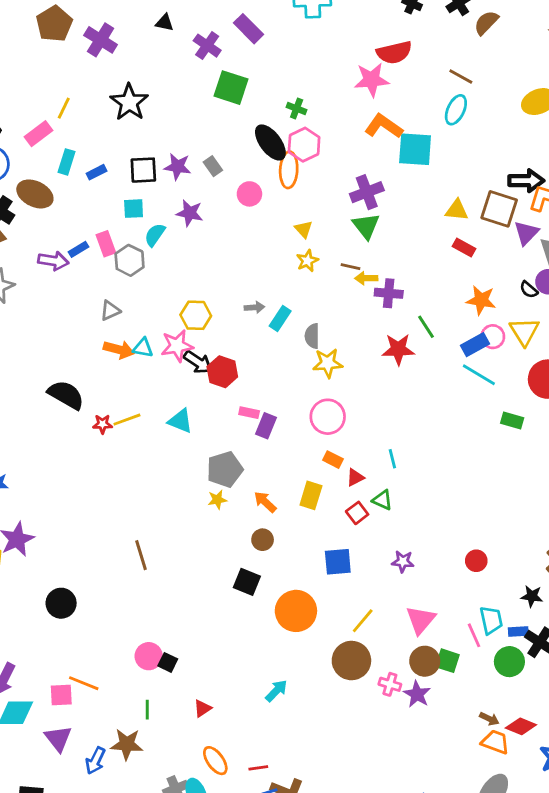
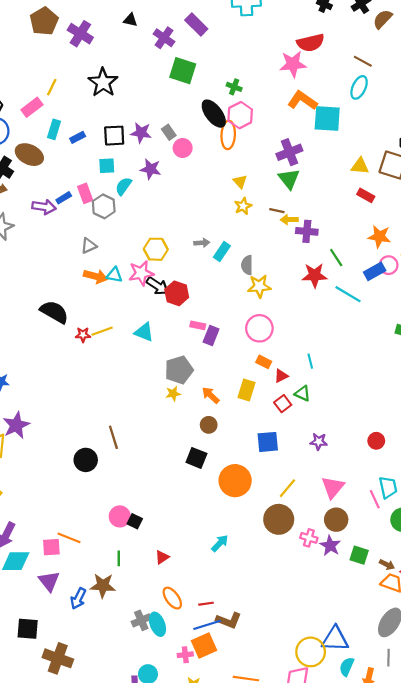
pink circle: (249, 194) -> (183, 148), moved
cyan line: (479, 375) -> (348, 294), moved
black circle: (61, 603) -> (86, 460), moved
green square: (447, 661) -> (359, 555), moved

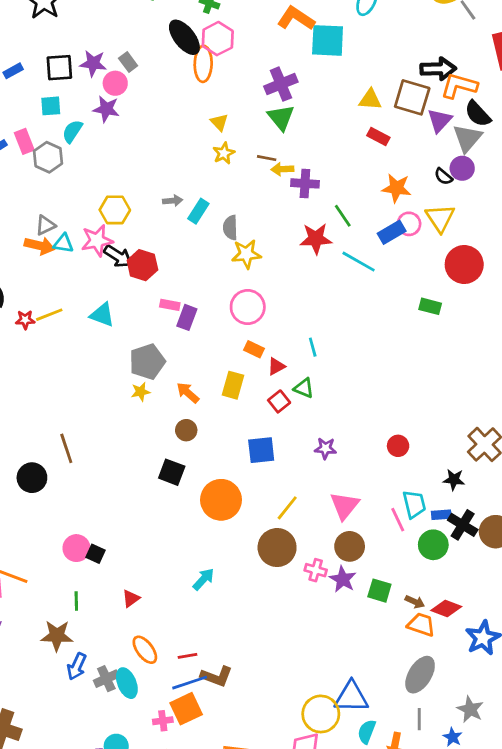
pink circle: (183, 148) -> (115, 83), moved
gray triangle: (89, 246) -> (45, 225), moved
blue arrow: (78, 599) -> (77, 666), moved

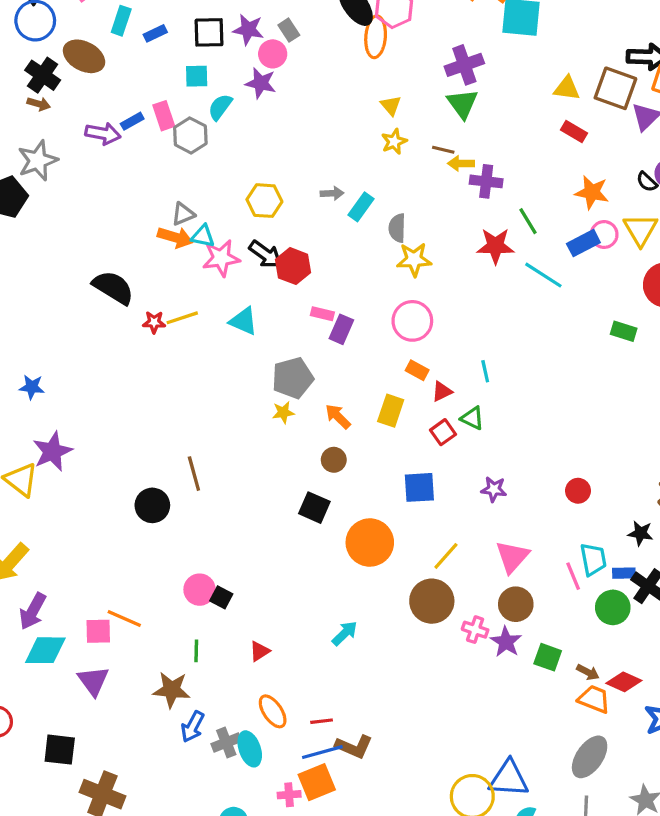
pink star: (97, 241) -> (221, 258), moved

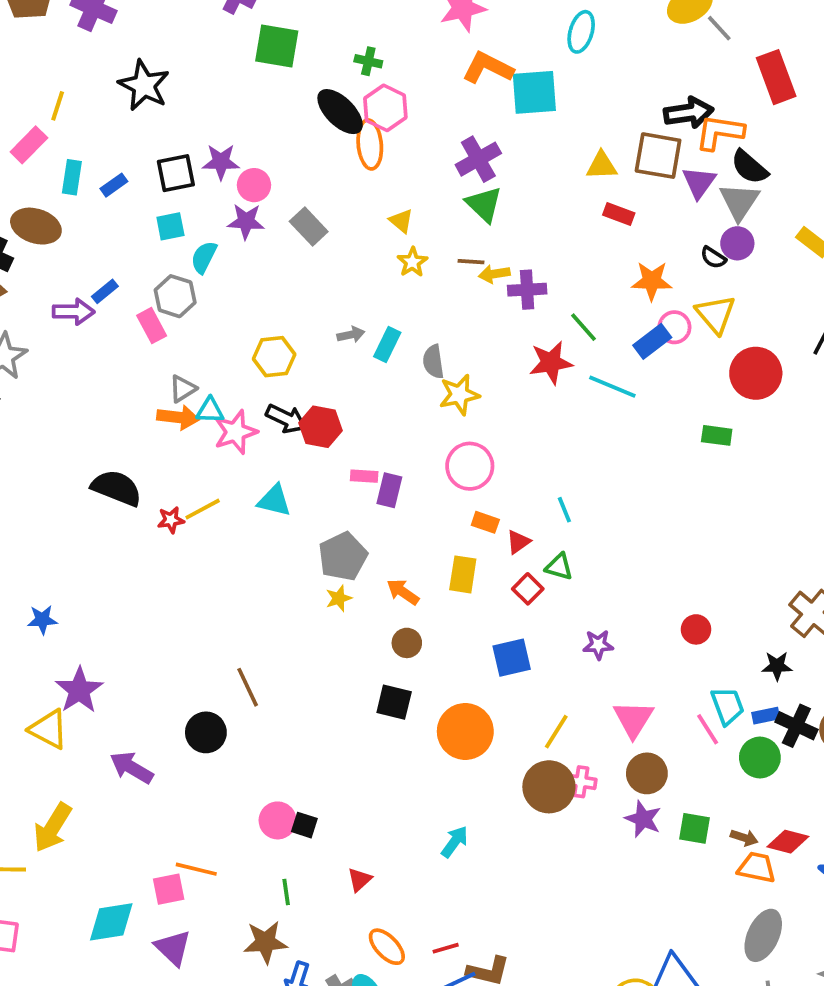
gray rectangle: (289, 30) -> (309, 226), moved, size x1.4
pink rectangle: (164, 116) -> (152, 326), moved
purple arrow: (33, 611) -> (132, 768), moved, turned 102
pink cross: (475, 630) -> (581, 782), moved

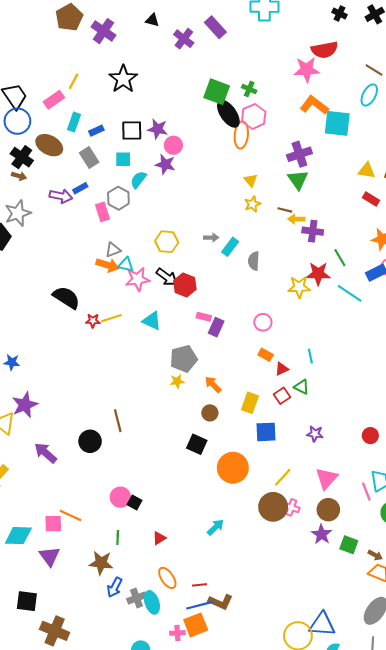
green square: (277, 46) -> (217, 92), moved
gray rectangle: (309, 226) -> (89, 157), moved
yellow star: (459, 395) -> (299, 287), moved
pink circle: (470, 466) -> (263, 322), size x0.7
yellow rectangle: (463, 574) -> (250, 403), moved

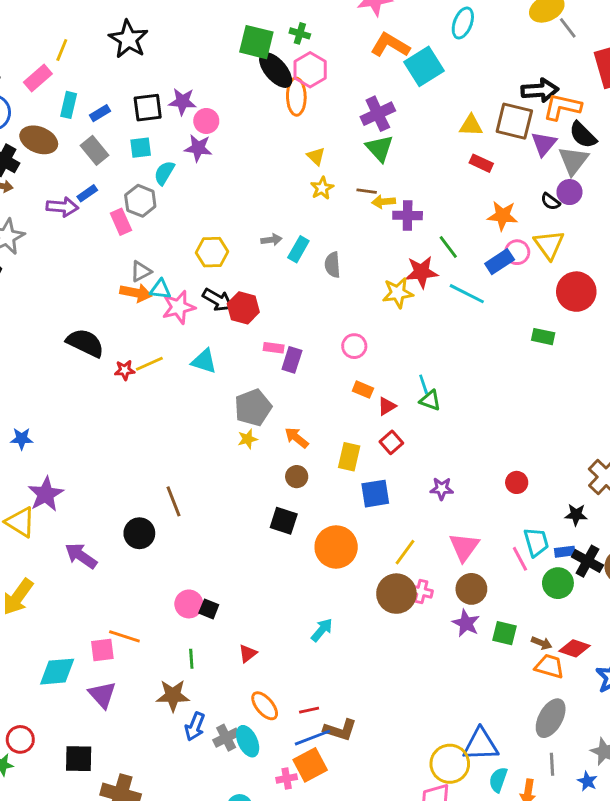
cyan square: (337, 123) -> (424, 66), turned -32
green triangle: (302, 387) -> (430, 400), moved

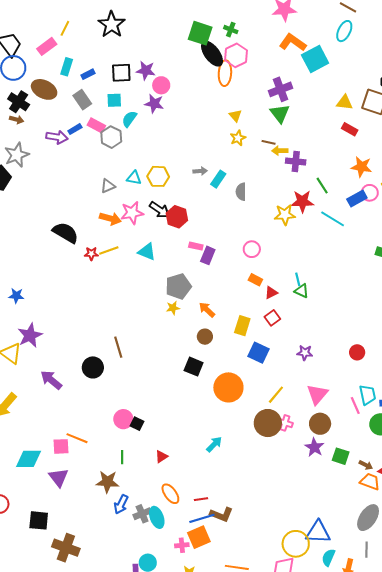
pink rectangle: (121, 222) -> (96, 125), moved, turned -42
cyan triangle: (160, 289) -> (134, 178), moved
orange arrow: (136, 293) -> (110, 218), moved
blue square: (375, 494) -> (258, 353), turned 30

